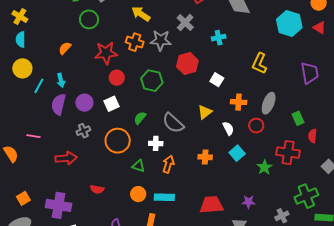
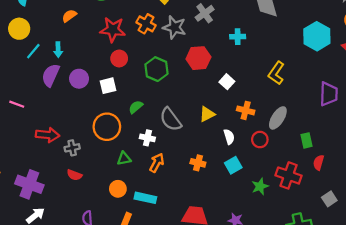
gray cross: (83, 131) -> (72, 148), moved
green triangle: (138, 166) -> (124, 159), turned -40

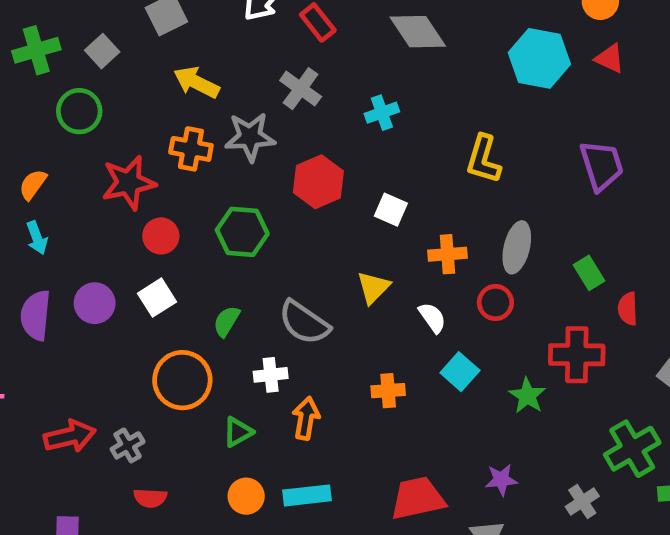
cyan arrow: (58, 50) -> (37, 238), moved

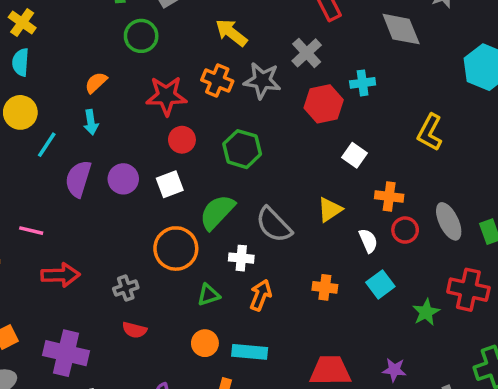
red hexagon: (318, 182) -> (324, 104), moved
gray ellipse: (517, 247) -> (449, 221), moved, turned -51
red circle: (495, 302) -> (405, 230), moved
green semicircle: (227, 321) -> (217, 212), size x1.6
red arrow: (70, 436) -> (61, 275), moved

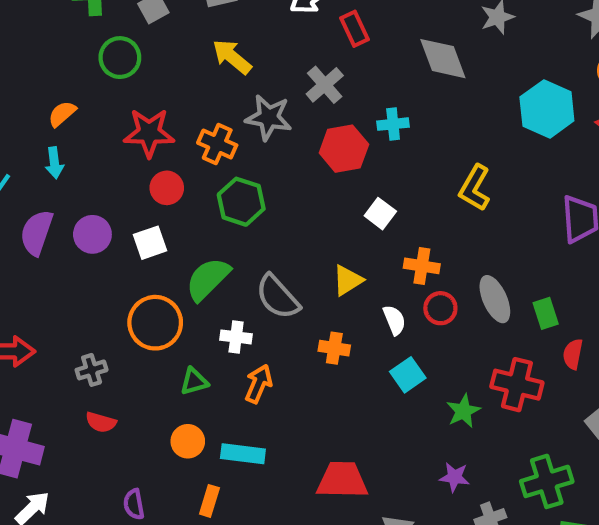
orange cross: (217, 81) -> (217, 144), moved
orange cross: (325, 287) -> (334, 348), moved
purple star: (394, 370) -> (454, 477), moved

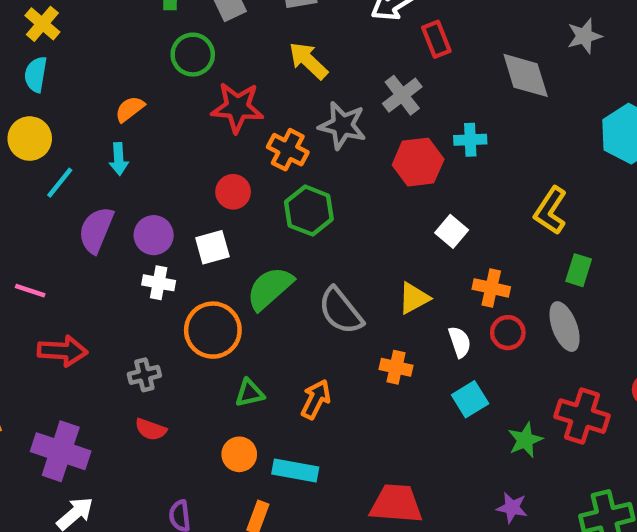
red star: (149, 133) -> (237, 107), moved
green rectangle: (546, 313) -> (579, 270), moved, turned 32
white cross: (236, 337) -> (159, 283), moved

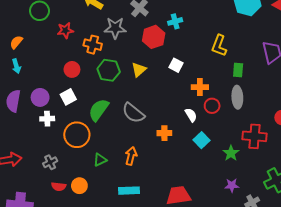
red star: (237, 107) -> (65, 30), size x0.7
yellow triangle: (414, 298) -> (139, 70), moved
gray ellipse: (565, 327) -> (237, 97), turned 30
orange circle: (239, 454) -> (79, 186), moved

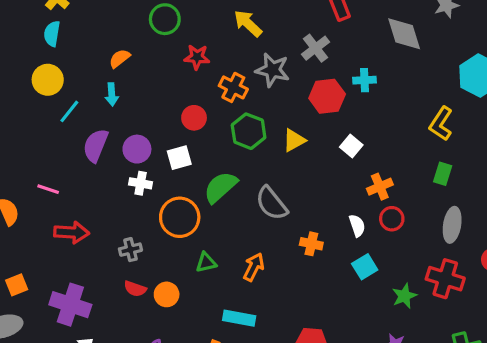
yellow L-shape: (219, 46) -> (441, 124), moved
orange cross: (200, 87) -> (380, 187), turned -35
gray ellipse: (237, 97) -> (452, 225), moved

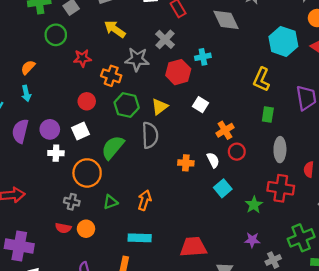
gray semicircle: (272, 203) -> (150, 135), moved, turned -135
orange cross: (311, 244) -> (186, 163), moved
gray cross: (130, 250) -> (72, 202), moved, turned 35

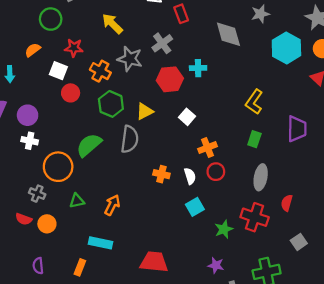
cyan hexagon: (283, 41) -> (286, 48), moved
orange semicircle: (28, 67) -> (33, 50), moved
white square: (81, 131) -> (58, 71), moved, turned 36

